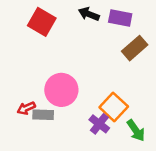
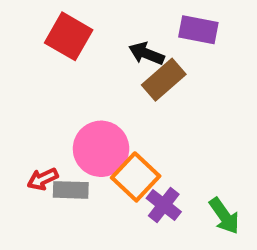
black arrow: (89, 14) -> (146, 54), moved
brown rectangle: (135, 48) -> (164, 80), moved
orange square: (114, 107) -> (136, 177), moved

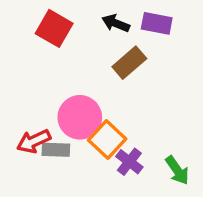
black arrow: (146, 54) -> (116, 23), moved
red arrow: (43, 179) -> (34, 141), size x1.4

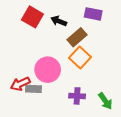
black arrow: (116, 23) -> (59, 21), moved
orange square: (107, 140) -> (80, 57), moved
purple cross: (129, 162) -> (77, 96), turned -35

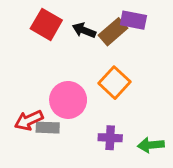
brown rectangle: (77, 37) -> (113, 32), moved
green arrow: (105, 101) -> (151, 145), turned 120

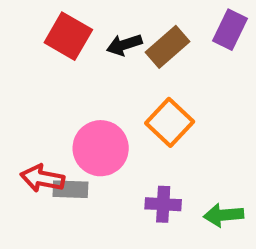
purple rectangle: (133, 20) -> (230, 30), moved, turned -75
black arrow: (84, 30) -> (124, 45), turned -40
red arrow: (29, 120) -> (42, 178), turned 36

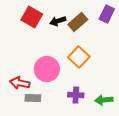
gray rectangle: (70, 189) -> (33, 98), moved

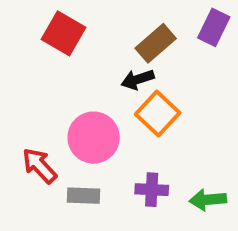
black arrow: (58, 21) -> (138, 79), moved
red arrow: (20, 83) -> (39, 166), turned 36
gray rectangle: (33, 98) -> (84, 196), moved

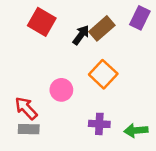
black arrow: (138, 79) -> (81, 35), moved, turned 144
pink circle: (94, 138) -> (61, 90), size x0.7
gray rectangle: (84, 196) -> (29, 129), moved

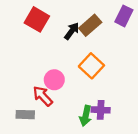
red arrow: (26, 108) -> (43, 96), moved
purple cross: (99, 124) -> (101, 110), moved
green arrow: (136, 130) -> (86, 116), moved, turned -72

